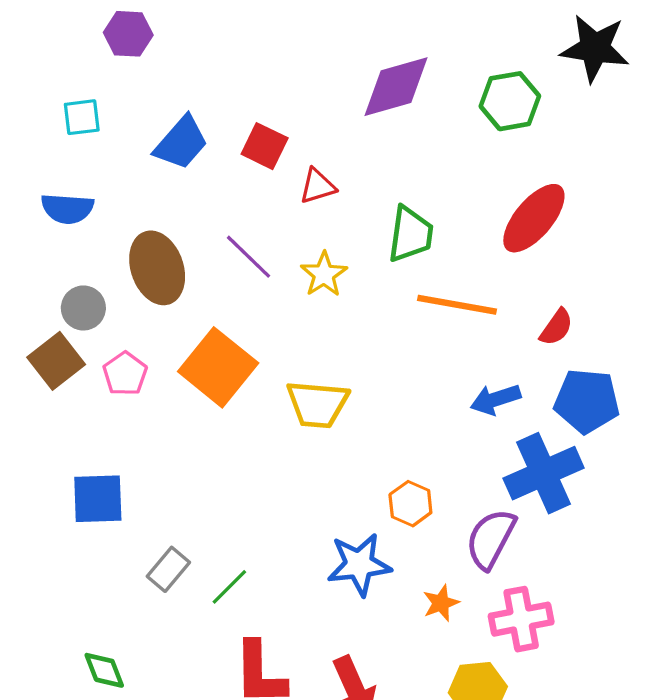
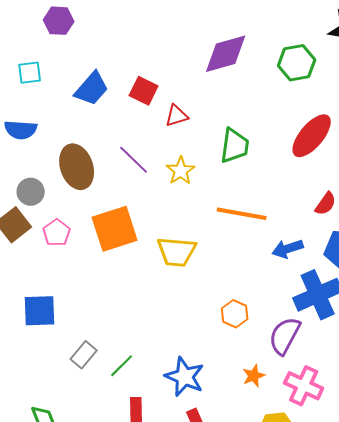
orange line: (457, 305) -> (242, 214), moved
orange square: (218, 367) -> (115, 229), turned 33
blue star: (359, 565) -> (185, 377), moved, turned 30
pink cross: (521, 619) -> (304, 386), turned 36

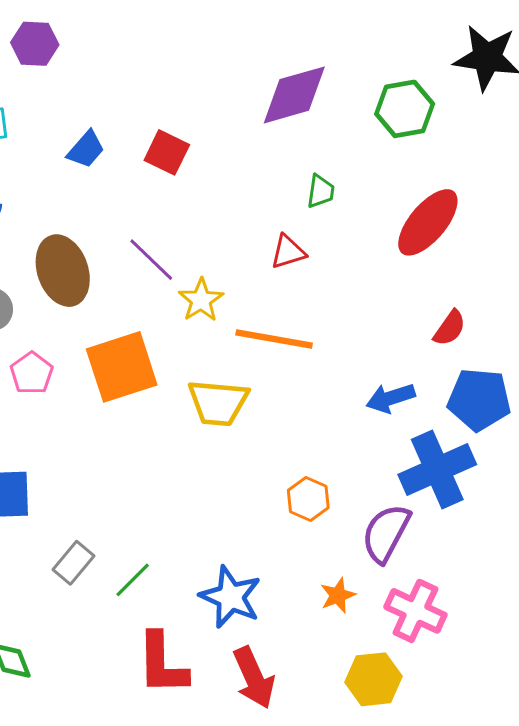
blue trapezoid: (92, 89) -> (86, 149), size x0.7
red triangle: (177, 116) -> (288, 252), moved
green trapezoid: (235, 146) -> (321, 191), moved, size x0.6
yellow star: (181, 171) -> (201, 300), moved
orange line: (242, 214) -> (274, 339), moved

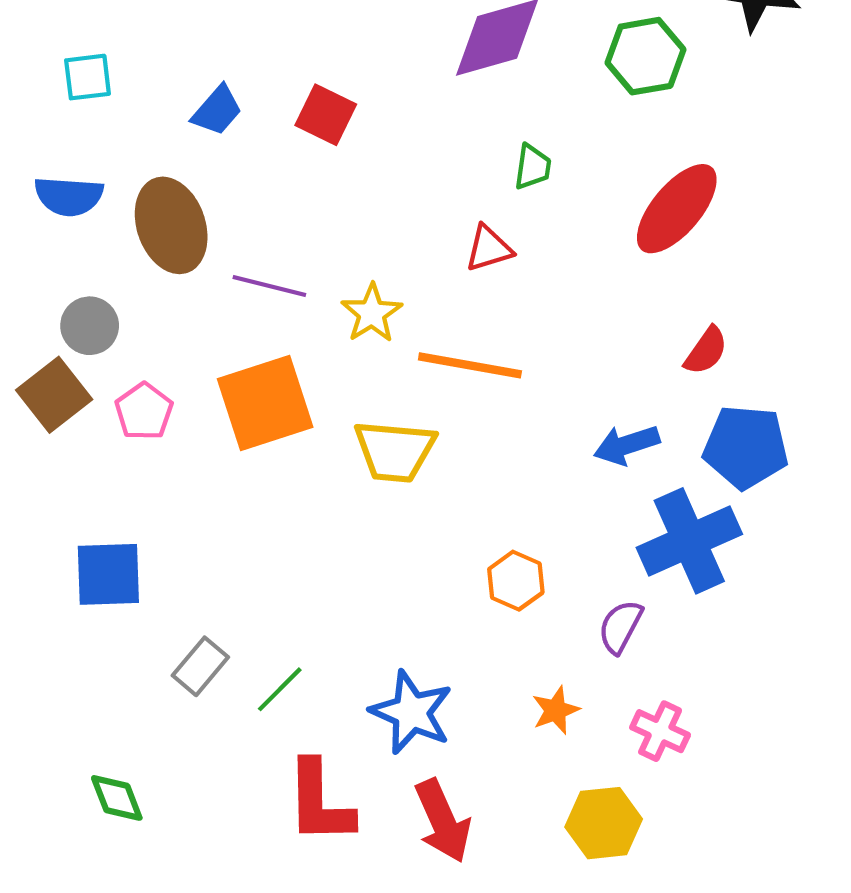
purple line: (151, 260) -> (269, 286), moved, turned -30
brown ellipse: (63, 271) -> (171, 225), moved
purple semicircle: (386, 533) -> (620, 627), size x0.7
pink cross: (415, 611) -> (660, 731), size x0.7

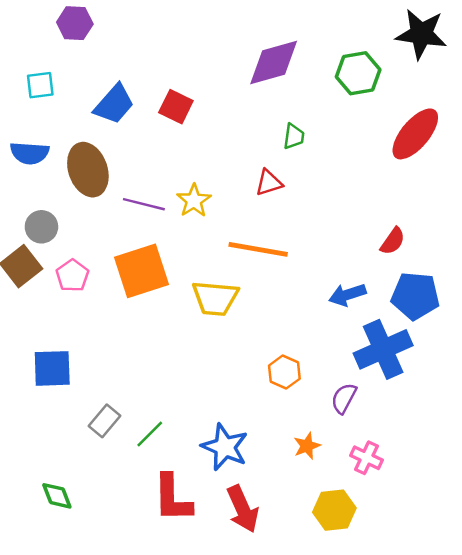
blue trapezoid: (217, 110) -> (114, 104), size x1.4
red ellipse: (677, 209) -> (415, 134), moved
yellow star: (372, 313) -> (194, 201), moved

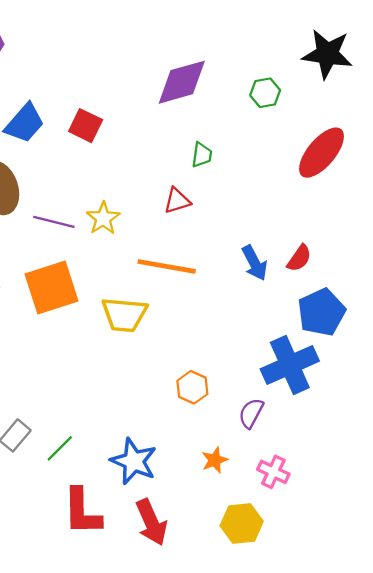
green hexagon: (358, 73) -> (265, 93), size x0.7
blue arrow: (347, 295) -> (255, 263), moved, turned -100
blue pentagon: (415, 296) -> (321, 312), turned -30

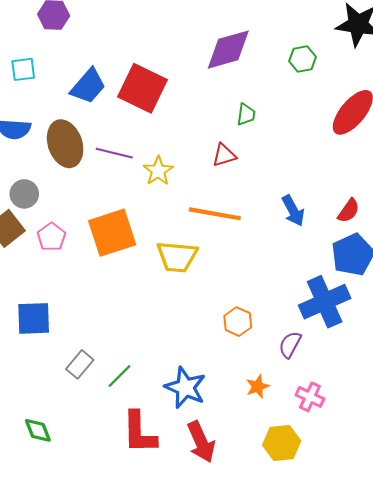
red square: (86, 126) -> (142, 88), size x1.6
purple line: (54, 222) -> (114, 153), moved
red semicircle: (299, 258) -> (349, 211), moved

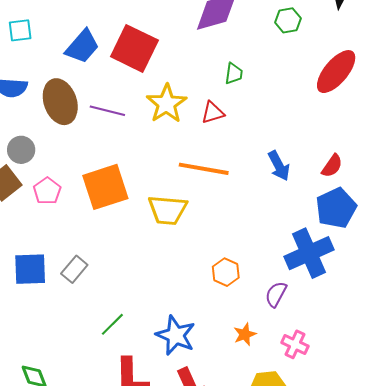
yellow star: (158, 171) -> (167, 104), moved, size x1.4
gray rectangle: (80, 364) -> (74, 269), moved

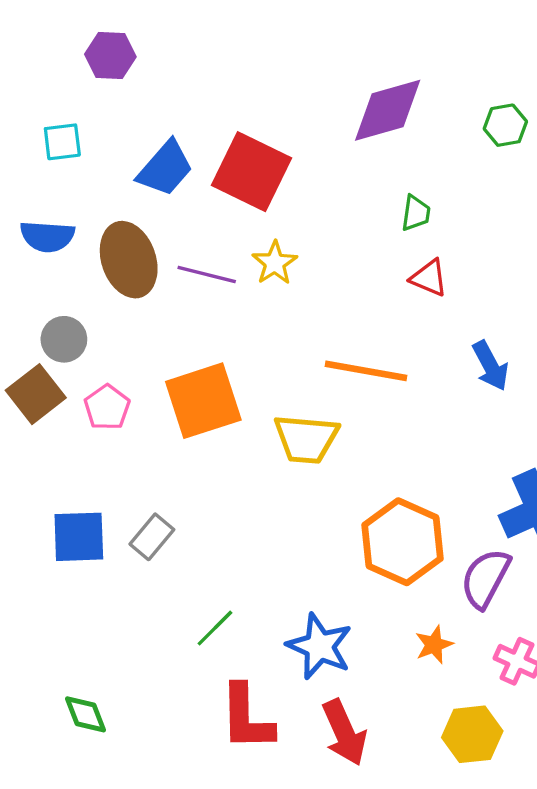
yellow star: (167, 104) -> (275, 263), moved, size x0.7
red triangle: (213, 113) -> (429, 278), moved, turned 40
orange hexagon: (226, 272) -> (402, 542), size x1.8
purple semicircle: (276, 294) -> (485, 578), size x1.4

